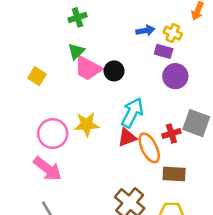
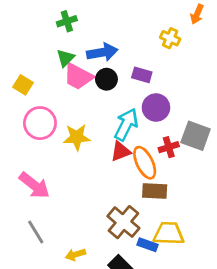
blue arrow: (145, 30) -> (102, 52), moved, size x1.5
purple rectangle: (164, 51) -> (142, 75), moved
purple circle: (175, 76) -> (156, 108), moved
pink circle: (53, 134) -> (40, 123), moved
brown rectangle: (174, 174) -> (155, 191), moved

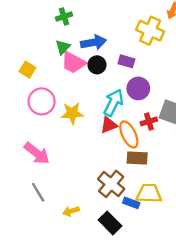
yellow cross: (170, 38) -> (150, 31), size x1.6

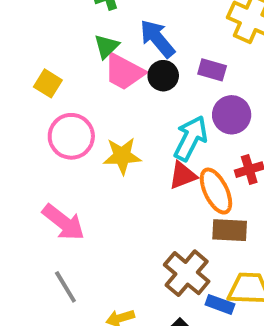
blue arrow: (93, 42) -> (157, 39), turned -120

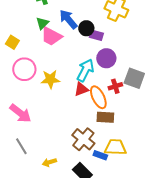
black circle: (163, 76) -> (86, 28), moved

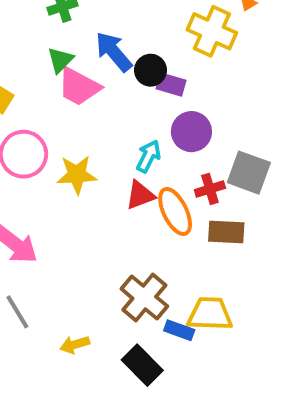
cyan arrow: (85, 70) -> (148, 156), size x0.7
brown rectangle: (105, 117) -> (226, 232), moved

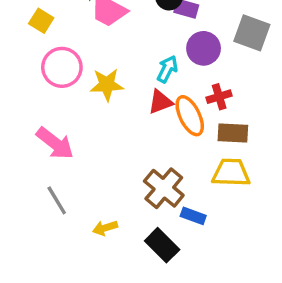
gray square: (249, 173) -> (252, 33), moved
yellow trapezoid: (210, 314) -> (231, 173), moved

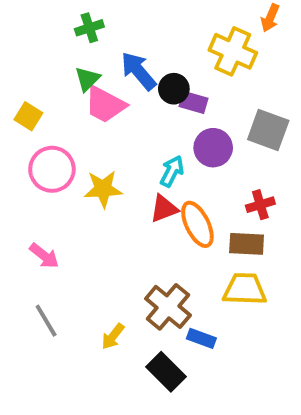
red cross: (219, 97) -> (260, 205), moved
pink arrow: (55, 143) -> (44, 256), size x0.7
yellow arrow: (105, 228) -> (113, 336), moved, turned -35

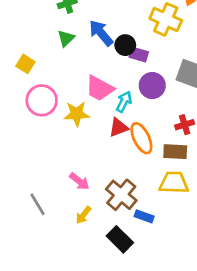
pink trapezoid: (105, 104) -> (100, 88), moved
pink arrow: (44, 256) -> (79, 181), moved

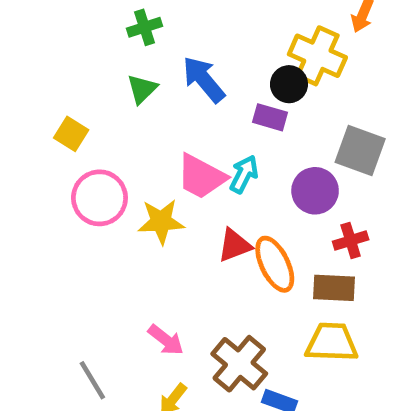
black circle: (125, 45) -> (289, 84), moved
purple circle: (152, 86) -> (315, 191), moved
cyan arrow: (124, 102) -> (244, 174), moved

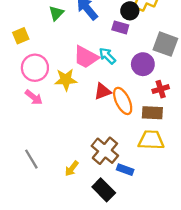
yellow square: (71, 134) -> (21, 36), turned 35
cyan arrow: (244, 174) -> (107, 56), turned -72
pink arrow: (166, 340) -> (34, 97), moved

